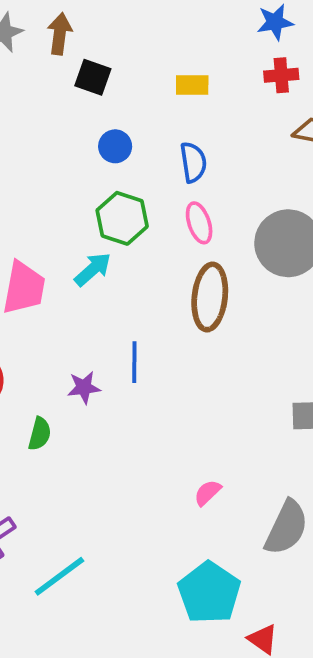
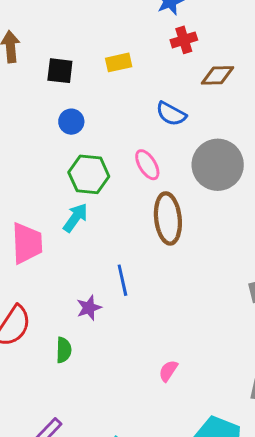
black square: (93, 77) -> (60, 71), moved
blue semicircle: (193, 162) -> (171, 114), moved, turned 140
pink semicircle: (208, 493) -> (168, 371), moved

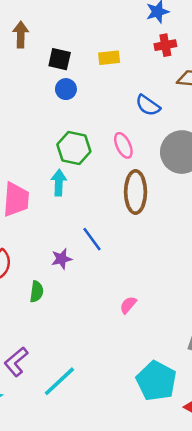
blue circle: (71, 122) -> (66, 89), moved
cyan arrow: (75, 218) -> (59, 183), turned -40
blue line: (122, 280) -> (92, 239), turned -30
pink semicircle: (168, 371) -> (128, 305), moved

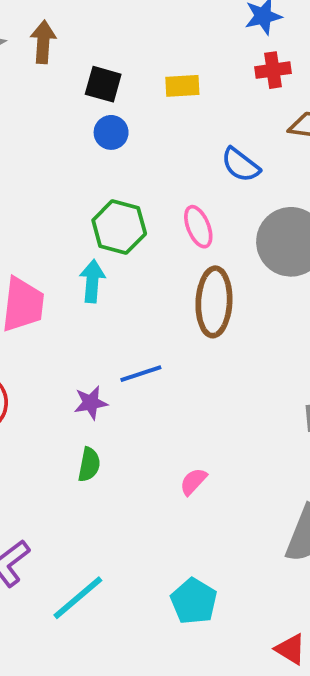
blue line: (92, 239) -> (141, 374), turned -75
green semicircle: (37, 292) -> (89, 465), moved
cyan pentagon: (156, 381) -> (194, 601), moved, size x0.7

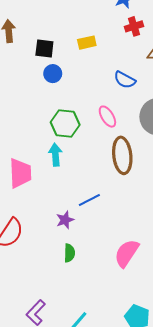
pink semicircle: (193, 482) -> (127, 253), size x1.8

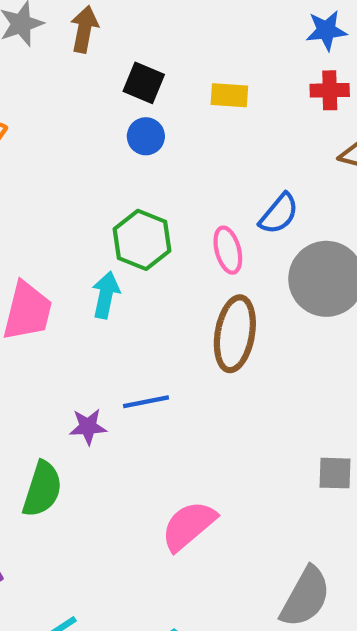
blue semicircle: (125, 80) -> (279, 214), moved, turned -95
green semicircle: (69, 253) -> (42, 489), moved, size x1.5

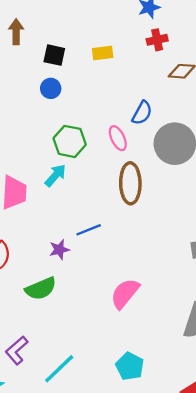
blue circle: (146, 136) -> (51, 88), moved
cyan arrow: (106, 295) -> (55, 175), turned 40
green semicircle: (42, 489) -> (41, 289), turned 60

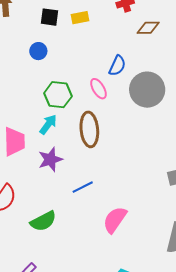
black square: (54, 55) -> (50, 17), moved
brown ellipse: (130, 183) -> (89, 129), moved
blue line: (89, 230) -> (83, 187), moved
purple star: (59, 250) -> (50, 159), moved, size x1.4

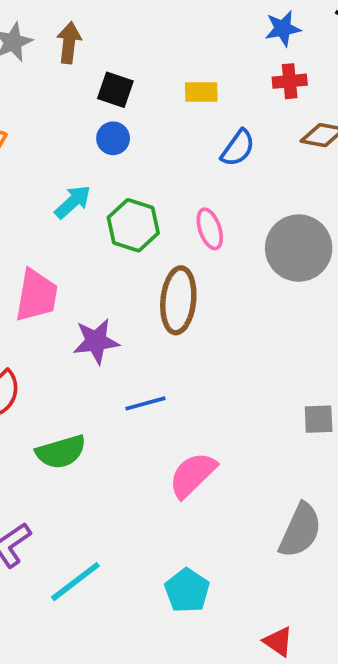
black square: (50, 17) -> (115, 90), moved
blue semicircle: (117, 66) -> (238, 148), moved
cyan arrow: (48, 124) -> (73, 202), moved

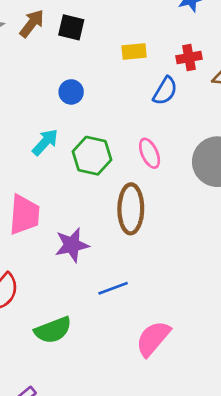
brown arrow: (69, 43) -> (32, 23), turned 36
red cross: (290, 81) -> (189, 58), moved
black square: (115, 90) -> (71, 27), moved

